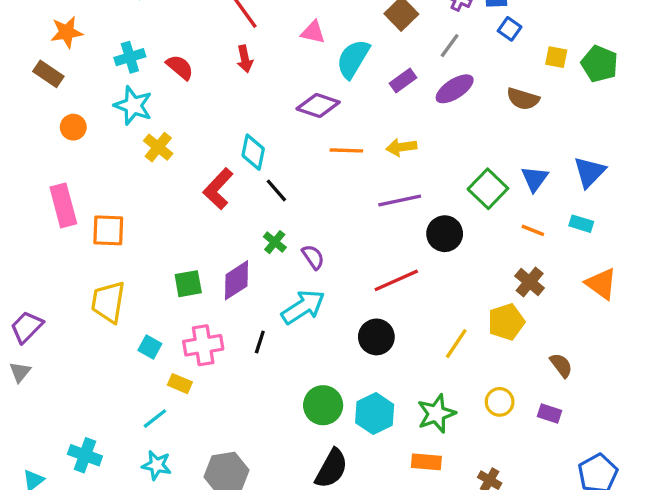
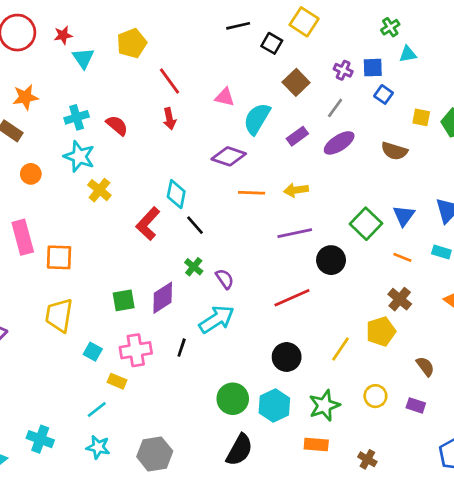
black circle: (376, 337) -> (287, 357), moved

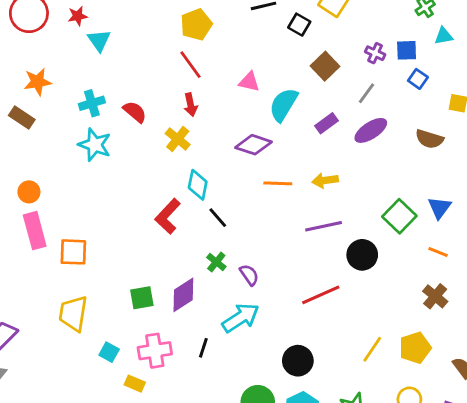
yellow pentagon: (132, 43) -> (196, 25), moved
orange circle: (31, 174) -> (29, 192), moved
yellow cross: (99, 190) -> (178, 139), moved
yellow pentagon: (381, 331) -> (415, 348), moved
black circle: (287, 357) -> (298, 361), moved

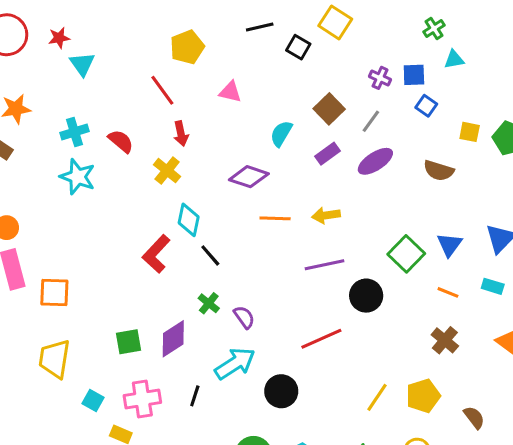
red line: (191, 65) -> (162, 90), moved
brown square: (325, 66) -> (329, 109), moved
pink triangle: (249, 82) -> (230, 92), moved
cyan semicircle: (284, 105) -> (281, 134), size x0.7
black circle: (298, 361) -> (281, 391), moved

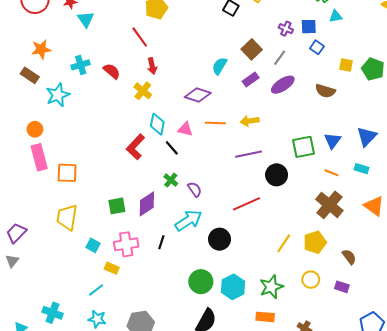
pink triangle: (230, 92) -> (185, 129), moved
cyan star: (78, 177) -> (58, 95), moved, turned 30
green square: (406, 254) -> (303, 147), turned 35
brown cross: (445, 340) -> (329, 205), size x1.5

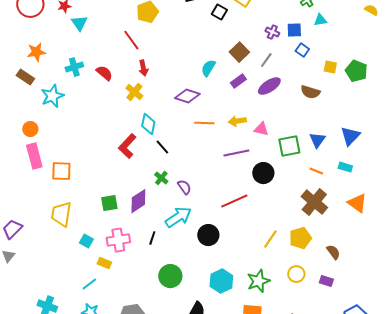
pink triangle: (185, 129) -> (261, 129), moved
green circle: (201, 282) -> (170, 276), moved

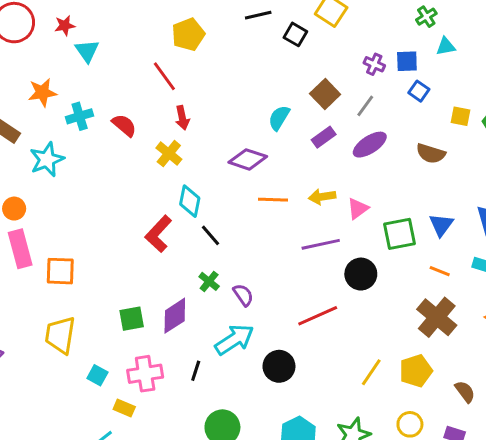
orange star: (36, 52) -> (42, 93), moved
pink triangle: (261, 129) -> (358, 209), turned -49

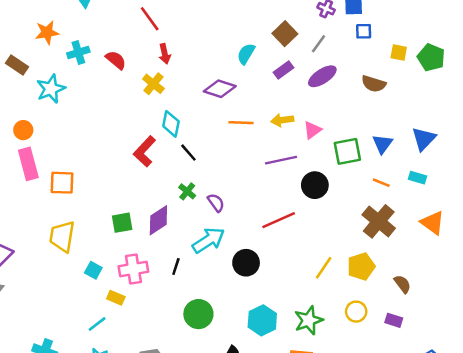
blue square: (419, 91) -> (364, 31), turned -36

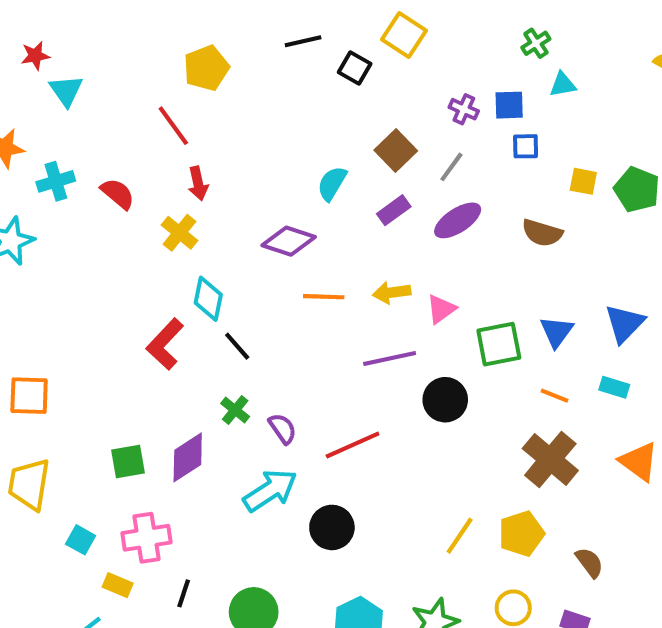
red line: (279, 220) -> (353, 445), moved
black line: (176, 266) -> (184, 593), moved

